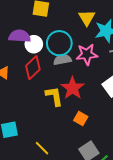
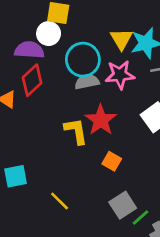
yellow triangle: (87, 18) -> (121, 39), moved
white circle: (34, 44) -> (49, 34), moved
red diamond: (33, 68) -> (32, 80), moved

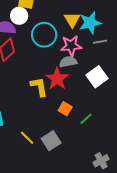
gray semicircle: (87, 82) -> (68, 62), moved
gray square: (123, 205) -> (51, 141), moved
green line: (141, 217) -> (86, 119), moved

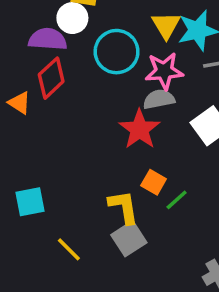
yellow L-shape: (39, 87) -> (124, 207), moved
green line: (86, 119) -> (177, 200), moved
yellow line: (27, 138) -> (69, 249), moved

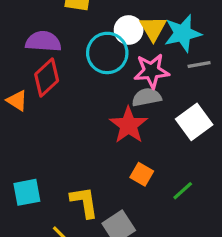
white circle: (72, 18) -> (129, 30), moved
green line: (177, 200) -> (183, 191), moved
yellow L-shape: (124, 207) -> (84, 202), moved

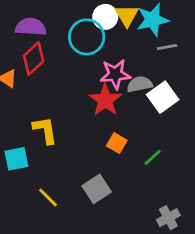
pink star: (152, 71) -> (115, 74), moved
gray semicircle: (147, 97) -> (140, 84), moved
yellow L-shape: (84, 202) -> (45, 130), moved

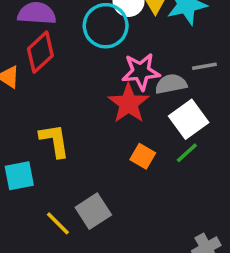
gray line: (167, 47) -> (204, 66), moved
white square: (163, 97) -> (189, 119), moved
green line: (153, 157) -> (187, 153), moved
gray square: (97, 189) -> (93, 211), moved

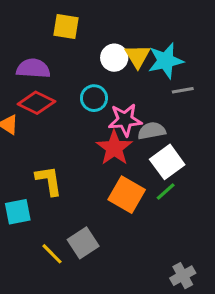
cyan circle: (106, 26) -> (94, 98), moved, size x0.7
red diamond: (40, 52) -> (36, 103), turned 69
gray line: (204, 66) -> (183, 90), moved
orange square: (143, 156) -> (127, 195), size x1.6

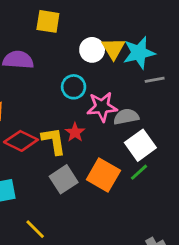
red diamond: (36, 103) -> (21, 141), moved
red star: (114, 148) -> (75, 132), moved, size x0.6
yellow L-shape: (49, 181) -> (54, 141), moved
gray square: (83, 243) -> (64, 179), moved

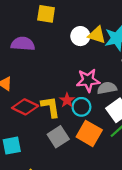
yellow triangle: (113, 48) -> (97, 35), turned -42
cyan circle: (74, 87) -> (81, 107), moved

